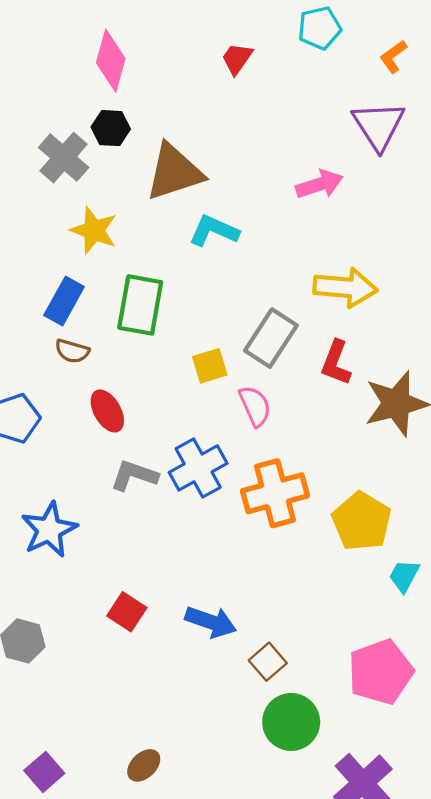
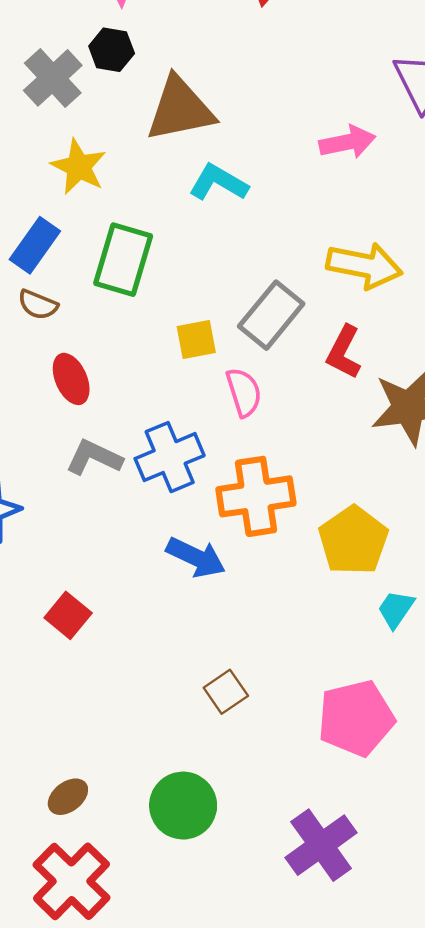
blue arrow: (211, 622) -> (196, 557), moved
green circle: (291, 722) -> (183, 806), moved

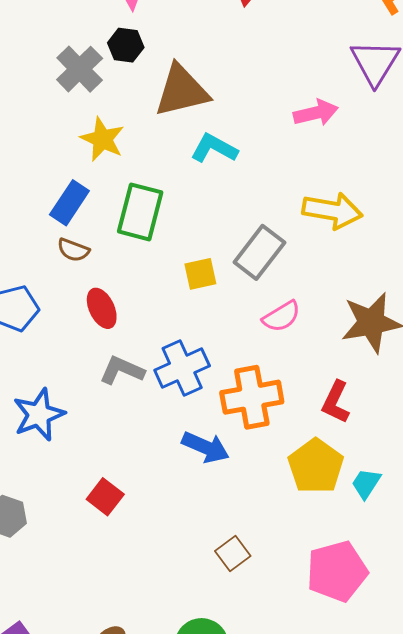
red L-shape: (344, 352) -> (336, 402), moved
pink semicircle: (244, 392) -> (282, 316), moved, turned 78
yellow pentagon: (353, 540) -> (316, 466), moved

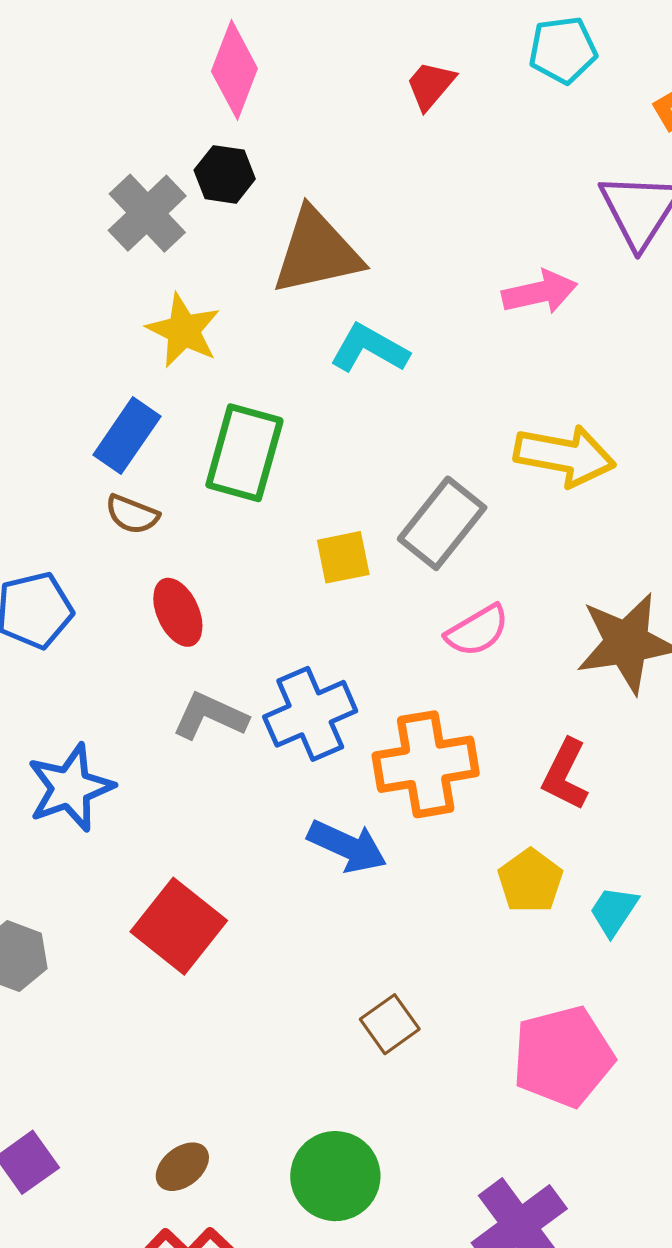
yellow pentagon: (316, 466) -> (530, 881), size x0.7
red square: (105, 497) -> (179, 926), size x1.5

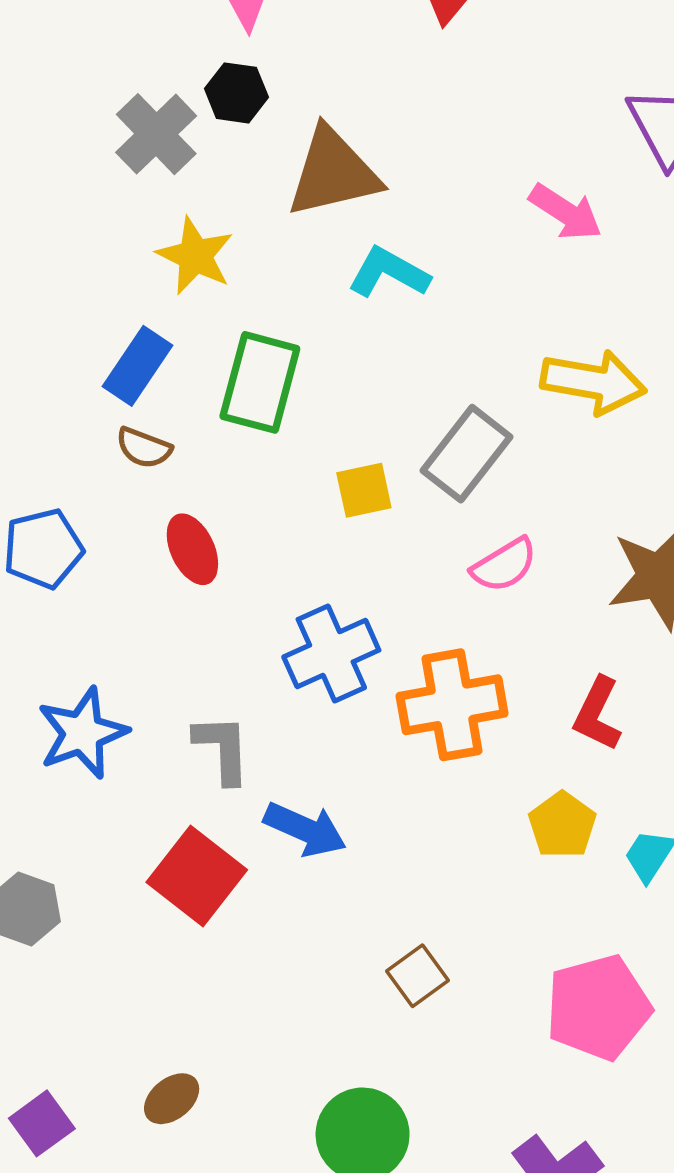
pink arrow: (540, 292) -> (566, 212), turned 46
gray L-shape: (210, 716) -> (222, 749), moved, turned 64
blue arrow: (347, 846) -> (305, 829), moved
brown ellipse: (182, 1167) -> (172, 1099), moved

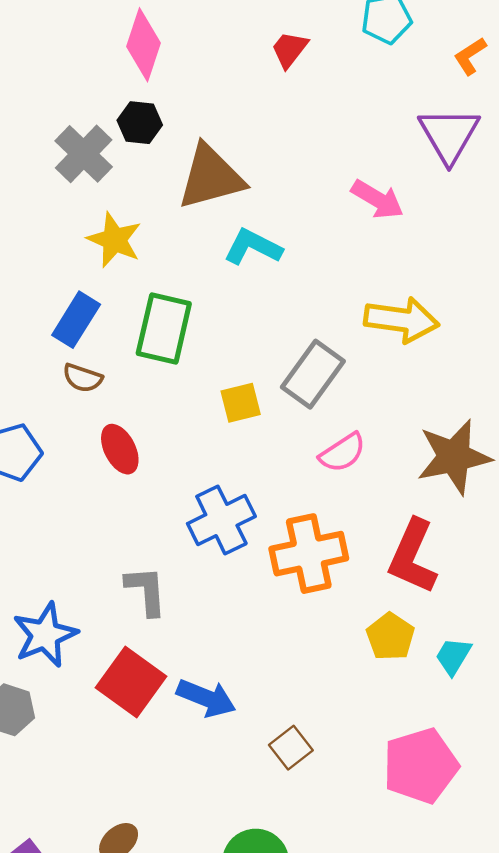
red L-shape: (597, 714) -> (413, 556), size x1.4
blue star: (82, 733) -> (45, 635), moved
blue arrow: (305, 829) -> (206, 698), moved

